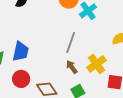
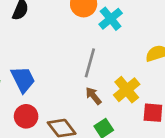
blue trapezoid: (20, 51) -> (23, 79), turned -35

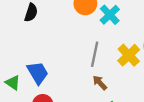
yellow cross: (127, 90) -> (129, 55), moved

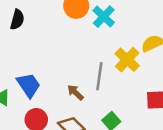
gray line: (95, 54) -> (99, 76), moved
brown arrow: (100, 83) -> (75, 92), moved

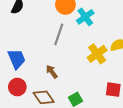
gray line: (99, 76) -> (59, 34), moved

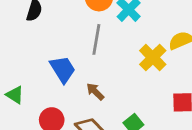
blue trapezoid: (17, 59) -> (63, 69), moved

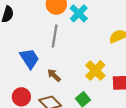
yellow cross: (153, 57) -> (95, 70), moved

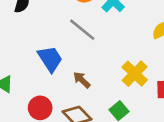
gray line: (55, 36) -> (82, 30), turned -60

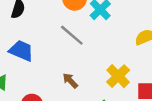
blue trapezoid: (50, 59) -> (21, 51), moved, turned -35

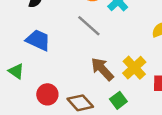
brown arrow: (70, 81) -> (102, 69), moved, size x1.5

